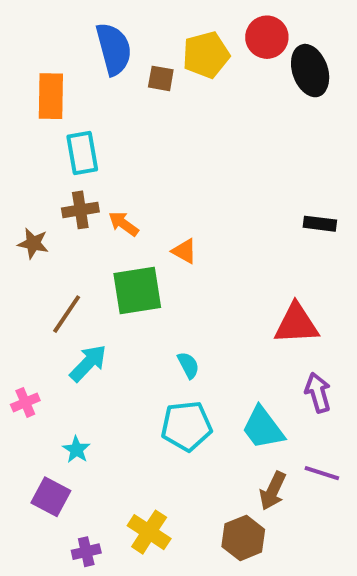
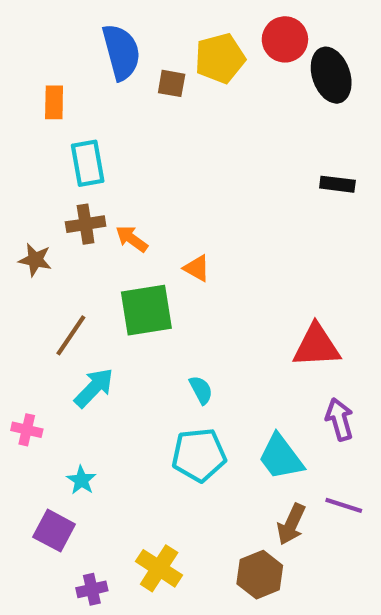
orange rectangle: (51, 96) -> (54, 102), size x0.7
black rectangle: (320, 224) -> (337, 184), moved
pink cross: (25, 402) -> (27, 430), turned 36

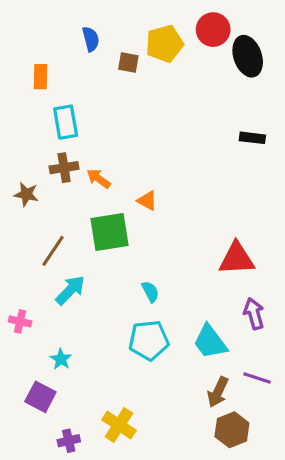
blue semicircle: (121, 52) -> (91, 39), size x0.6
brown hexagon: (260, 575) -> (232, 430), moved

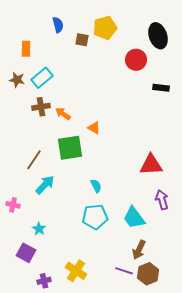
red circle: (213, 30) -> (136, 60), moved
cyan rectangle: (66, 122) -> (42, 78), turned 60
brown star: (26, 194) -> (17, 80), moved
purple line: (257, 378) -> (124, 271), moved

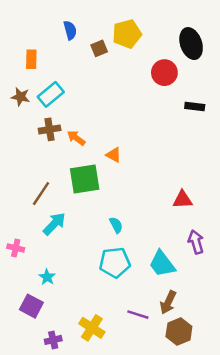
brown square: (82, 40) -> (99, 48), turned -32
red triangle: (151, 165) -> (183, 200), size x0.7
purple line: (124, 271) -> (138, 315), moved

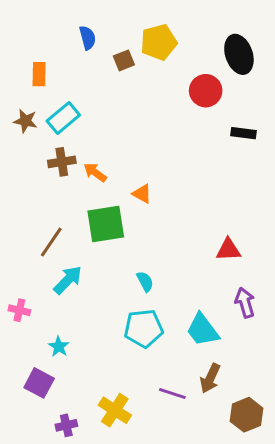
brown hexagon: (179, 331) -> (247, 415), moved

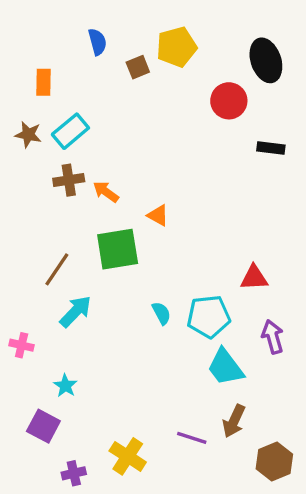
cyan pentagon: (144, 328) -> (209, 317), moved

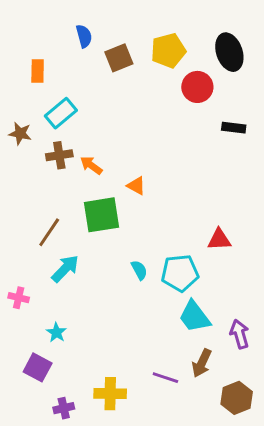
yellow pentagon: (177, 47) -> (168, 51), moved
brown square: (138, 67) -> (119, 58), size x1.4
brown star: (28, 135) -> (20, 133), moved
purple arrow: (273, 337) -> (240, 334), moved
yellow cross: (128, 456) -> (110, 394), turned -32

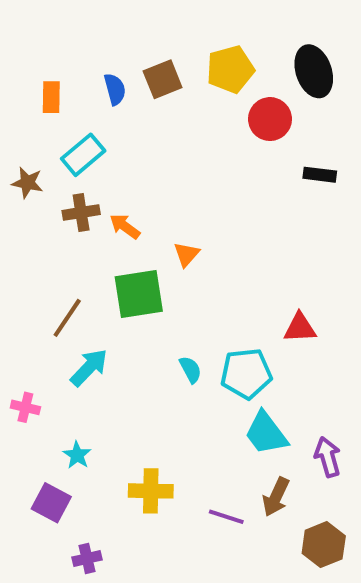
blue semicircle: (84, 36) -> (115, 89), moved
orange triangle: (136, 186) -> (186, 254), turned 42
yellow cross: (110, 394) -> (151, 491), moved

